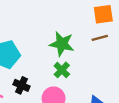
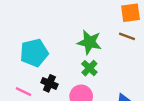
brown line: (100, 38) -> (127, 36), turned 35

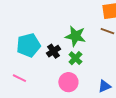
black cross: (49, 83) -> (53, 51), moved, turned 32

